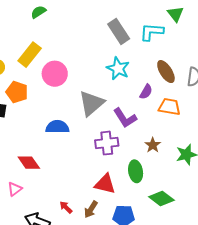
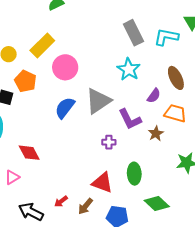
blue semicircle: (57, 127) -> (65, 108), moved, turned -60
purple cross: (107, 143) -> (109, 142), size x0.6
brown star: (153, 145) -> (156, 133), moved
red arrow: (66, 207) -> (61, 201), turned -88

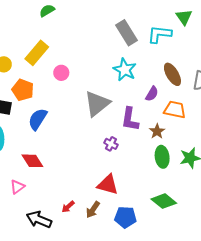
pink circle: (65, 67) -> (61, 73), size x0.6
blue semicircle: (65, 108) -> (38, 119), moved
purple L-shape: (130, 119) -> (130, 119), turned 40
purple cross: (109, 142) -> (111, 144), turned 32
green ellipse: (134, 174) -> (162, 157), moved

